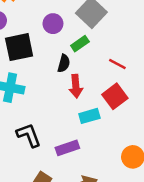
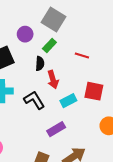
red square: (115, 96) -> (94, 91), moved, turned -30
black L-shape: (29, 135) -> (34, 100), moved

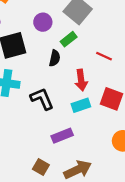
red arrow: (53, 80) -> (81, 80), moved

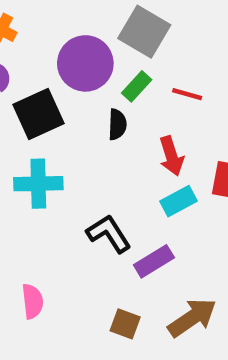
purple circle: (43, 22) -> (85, 63), size x1.6
red line: (104, 56) -> (187, 94), moved
black L-shape: (42, 99) -> (109, 234), moved

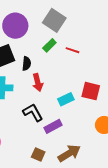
purple circle: (85, 63) -> (15, 26), moved
black semicircle: (117, 124) -> (27, 64), moved
red arrow: (171, 156) -> (38, 82), moved

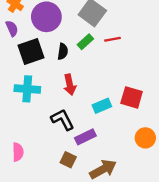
red line: (72, 50) -> (113, 39), moved, turned -32
black semicircle: (27, 64) -> (63, 51), moved
brown square: (38, 154) -> (68, 160), moved

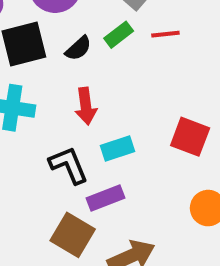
black semicircle: (63, 51) -> (78, 48), turned 35
cyan rectangle: (102, 106) -> (117, 149), moved
brown square: (68, 160) -> (73, 235), size x1.5

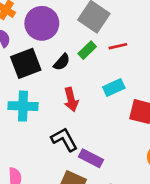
cyan rectangle: (117, 149) -> (114, 88), moved
purple rectangle: (106, 198) -> (91, 158), turned 55

